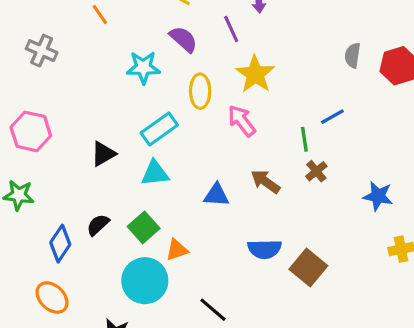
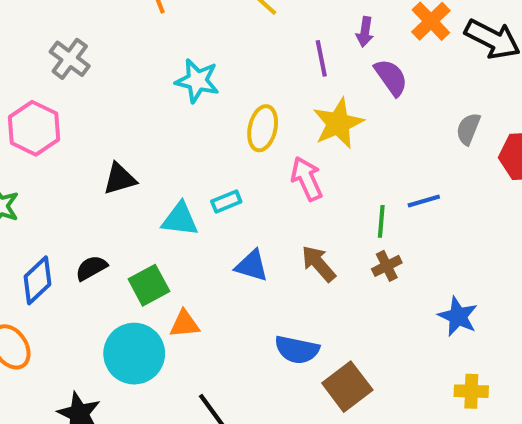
purple semicircle: (183, 39) -> (391, 77), moved
gray cross: (42, 51) -> (70, 59), moved
cyan rectangle: (159, 129) -> (226, 202), moved, size x0.6

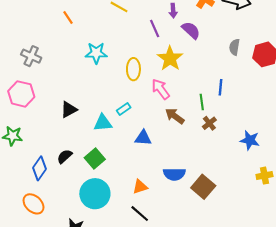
blue line: (424, 201) -> (221, 87), turned -56
brown arrow: (319, 264) -> (175, 116), moved
orange triangle: (184, 324) -> (140, 187), moved

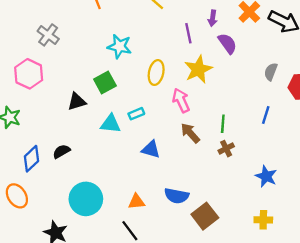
blue line: (221, 87) -> (266, 115), moved
green square: (95, 159) -> (105, 83), moved
yellow cross: (264, 176) -> (263, 220), moved

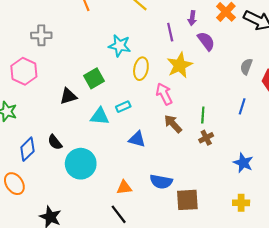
gray cross: (48, 35) -> (41, 35), turned -36
cyan star: (119, 46) -> (120, 46), moved
black semicircle: (61, 151) -> (55, 142), turned -98
cyan circle: (86, 199) -> (81, 164), moved
brown square: (205, 216) -> (187, 200), turned 35

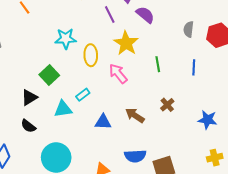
green line: (203, 115) -> (158, 64), moved
brown arrow: (173, 124) -> (135, 115), moved
black semicircle: (55, 142) -> (28, 126), moved

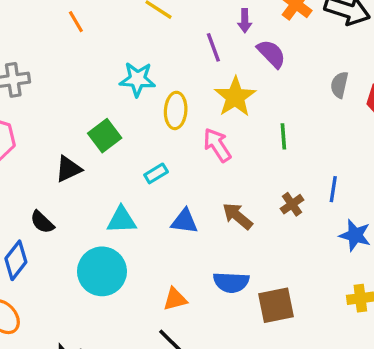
blue line: (194, 67) -> (333, 189), moved
cyan triangle: (63, 109) -> (122, 220), moved
black semicircle: (28, 126) -> (42, 222), moved

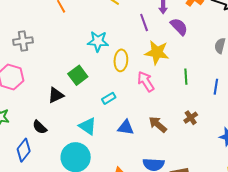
yellow star: (235, 97) -> (157, 53), turned -30
blue line: (333, 189) -> (216, 87), moved
cyan triangle: (122, 220) -> (88, 126), turned 36

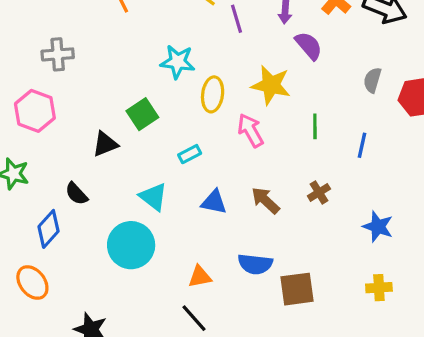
purple line: (144, 22) -> (236, 19), moved

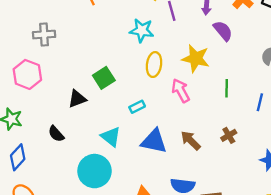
cyan star: (178, 62) -> (142, 30), moved
blue triangle: (214, 202) -> (154, 141), size x1.4
blue diamond: (49, 229) -> (18, 157), moved

